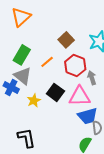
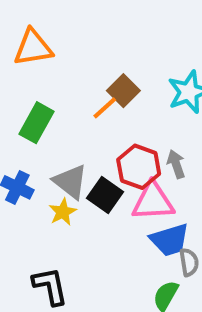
orange triangle: (21, 17) -> (33, 48), turned 35
orange line: (47, 62) -> (105, 108), moved
red hexagon: (75, 66) -> (139, 167), moved
gray triangle: (23, 76) -> (70, 182), moved

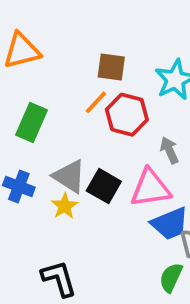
brown square: (123, 91) -> (111, 67), moved, turned -32
red hexagon: (139, 167) -> (127, 115), moved

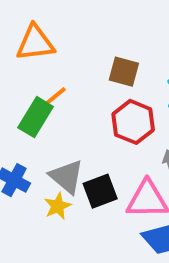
orange line: (96, 102) -> (54, 97), moved
black square: (104, 186) -> (100, 191), turned 32

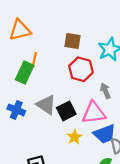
orange line: (54, 97) -> (34, 60), turned -32
yellow star: (58, 206) -> (74, 137), moved

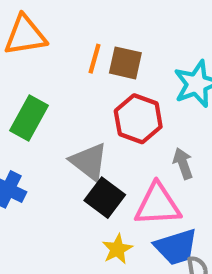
orange line: (34, 60) -> (95, 59), moved
gray triangle: (46, 105) -> (89, 162), moved
black square: (66, 111) -> (105, 198), turned -30

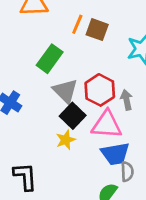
green rectangle: (29, 118) -> (50, 59), moved
red hexagon: (138, 119) -> (100, 90), moved
yellow star: (117, 249) -> (66, 140), moved

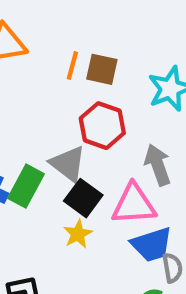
green rectangle: (50, 59) -> (26, 186), moved
red hexagon: (100, 90) -> (102, 126), moved
gray arrow: (127, 100) -> (158, 165), size x1.4

